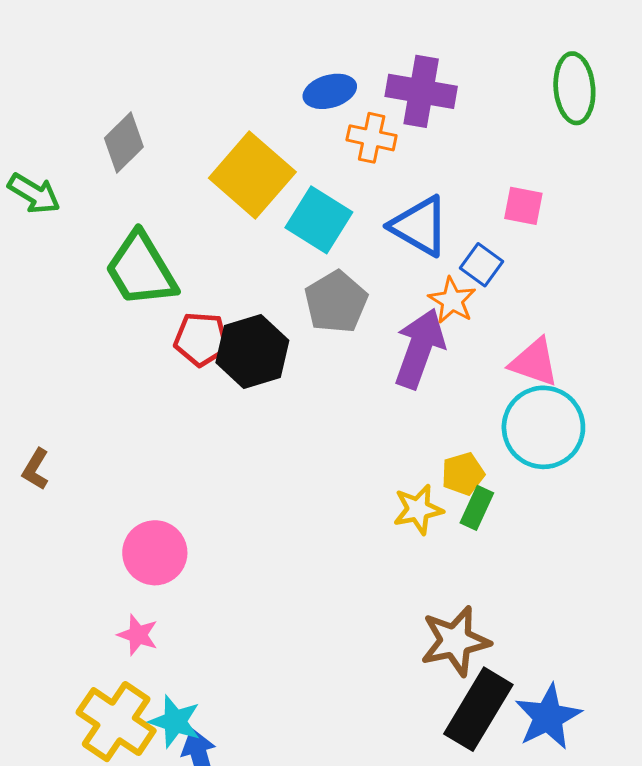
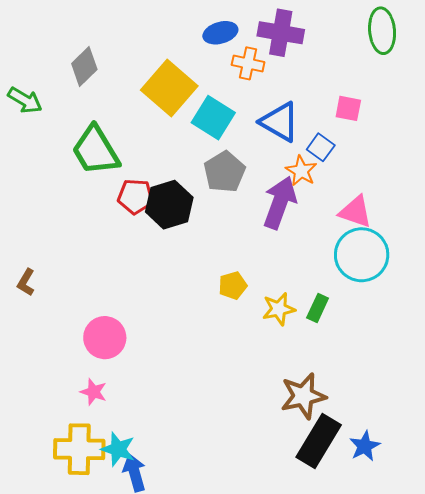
yellow pentagon: (463, 474) -> (233, 285), moved
blue star: (548, 717) -> (365, 446), size x0.7
yellow cross: (116, 722) -> (79, 449), turned -33

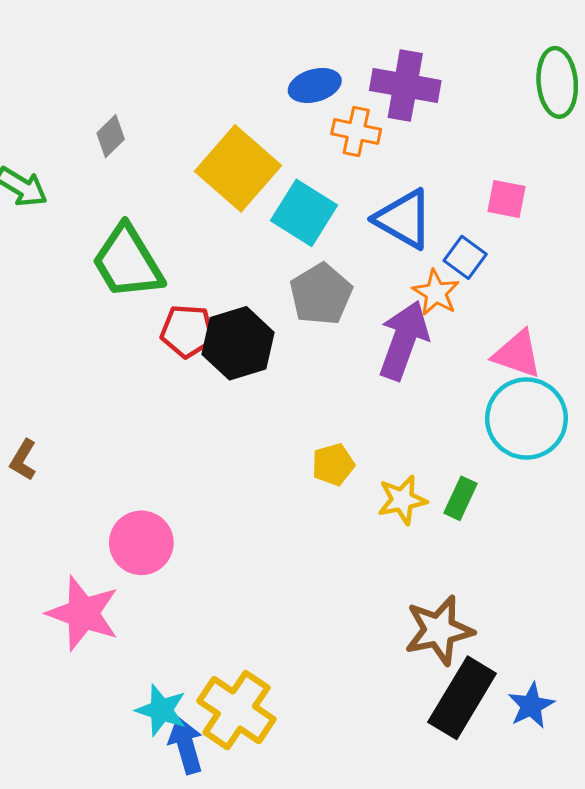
gray diamond: (84, 67) -> (111, 136), size x0.7
pink star: (94, 392) -> (83, 613), moved, size x1.8
yellow cross: (79, 449) -> (236, 710), moved, turned 33

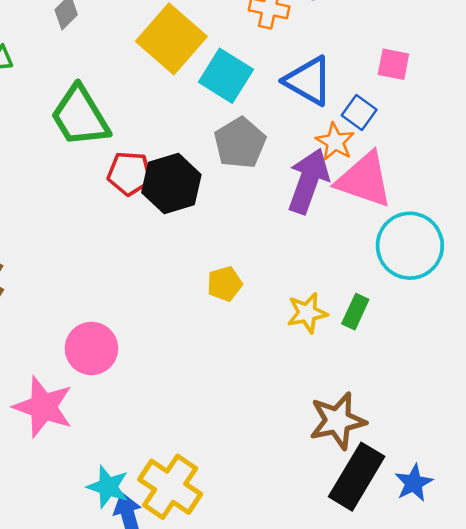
pink triangle: (517, 354) -> (364, 180), moved, size x1.4
yellow pentagon: (333, 465) -> (225, 284), moved

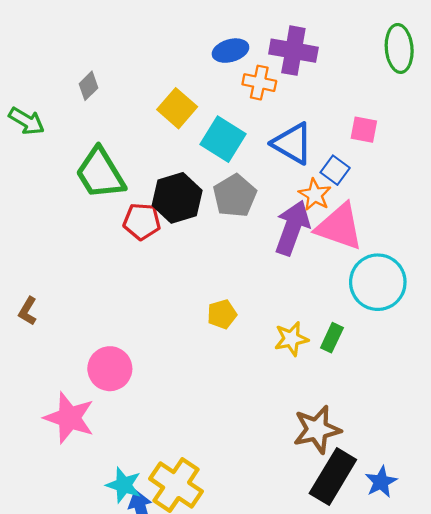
yellow square: (171, 39) -> (177, 108), size x0.7
black hexagon: (171, 184) -> (177, 198), moved

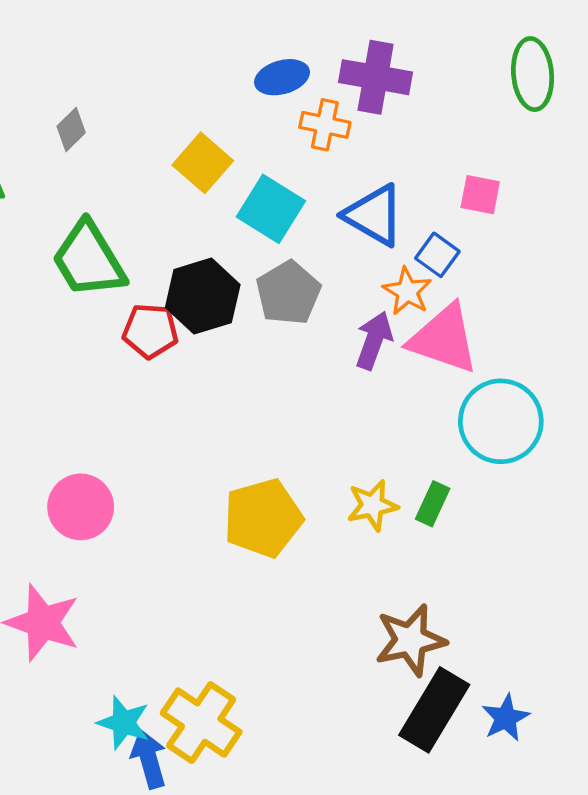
purple arrow: (292, 228) -> (374, 340), size x0.7
yellow pentagon: (222, 314) -> (263, 518), moved, size x1.8
pink circle: (110, 369) -> (81, 507), moved

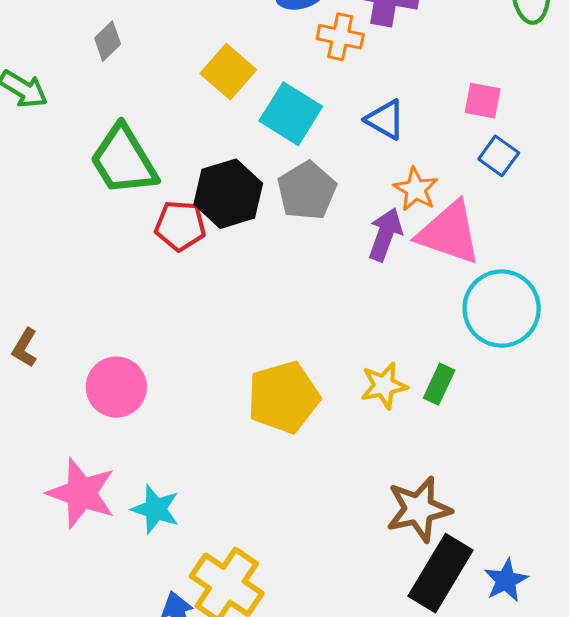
blue triangle: (374, 215) -> (385, 120), size x0.7
blue square: (437, 255) -> (499, 156), moved
cyan star: (123, 723) -> (156, 509), moved

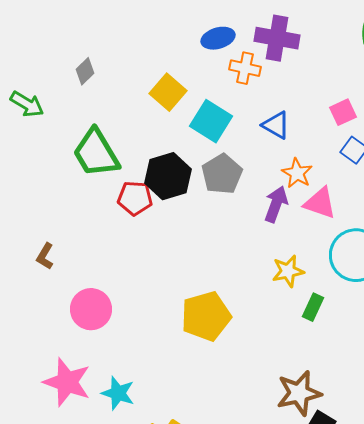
pink square: (483, 101) -> (343, 112), turned -36
pink triangle: (449, 233) -> (320, 203), size x0.7
brown L-shape: (25, 348) -> (45, 256), moved
yellow star: (384, 386) -> (288, 271), moved

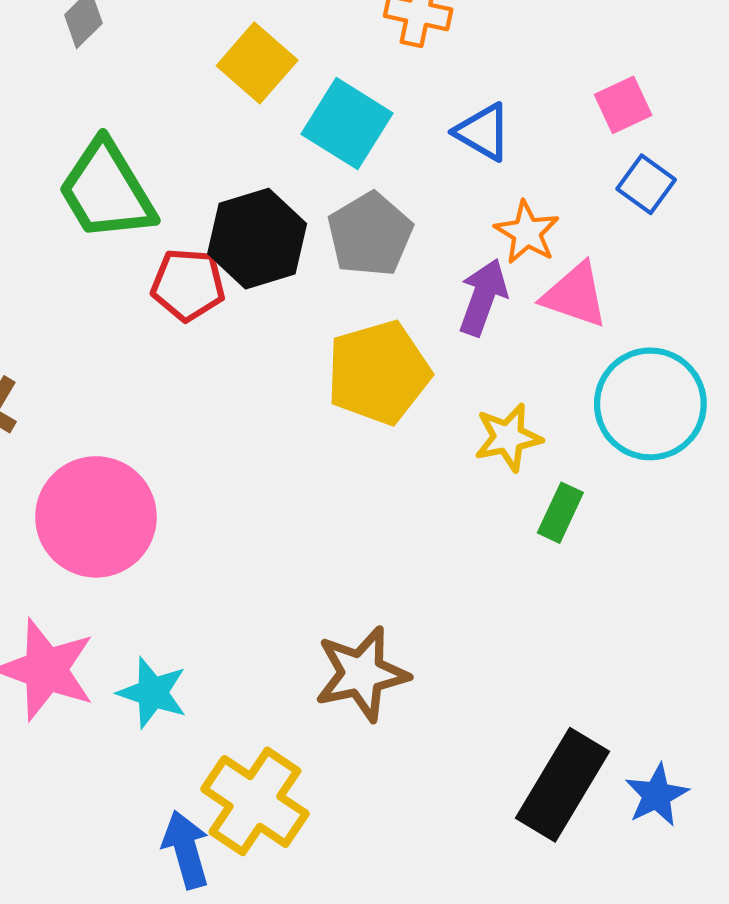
pink circle: (91, 309) -> (96, 517), size x1.4
yellow pentagon: (206, 316) -> (378, 373), moved
brown star: (299, 393) -> (362, 674), moved

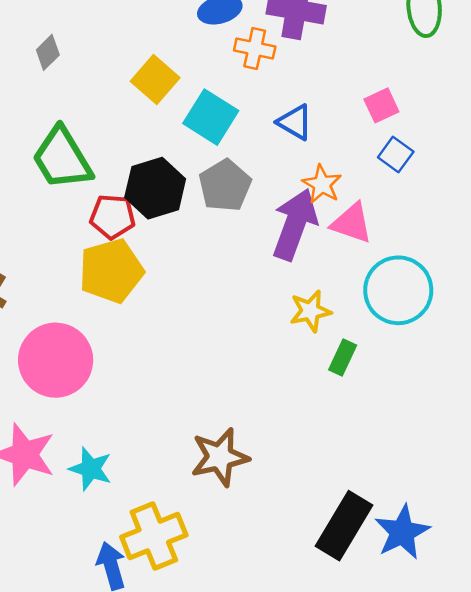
purple arrow: (483, 297) -> (295, 224), size x1.5
yellow pentagon: (378, 373) -> (111, 271), moved
blue star: (657, 795) -> (402, 532), size x1.4
yellow cross: (255, 801) -> (154, 536), turned 34

